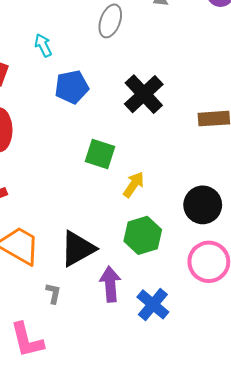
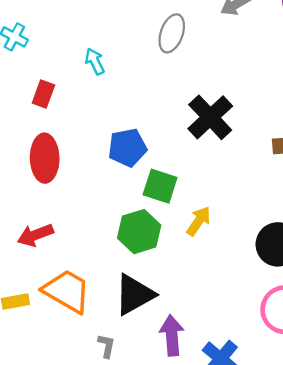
blue pentagon: (72, 87) -> (127, 148), moved
green hexagon: (143, 235) -> (139, 232), moved

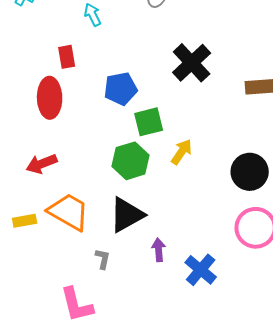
red rectangle: (43, 94) -> (67, 57), moved, turned -30
green square: (160, 186) -> (149, 122), turned -32
purple arrow: (172, 335) -> (159, 250), size x0.7

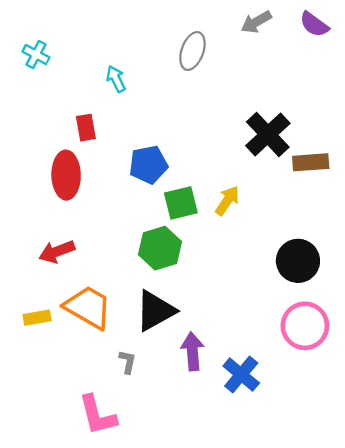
black cross: (192, 63) -> (268, 134), moved
yellow arrow: (182, 152) -> (227, 201), moved
purple arrow: (159, 250) -> (192, 351), size x1.4

